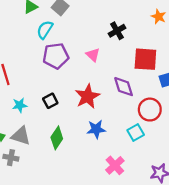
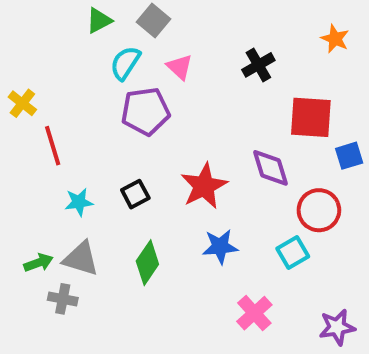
pink triangle: (93, 55) -> (180, 67), moved

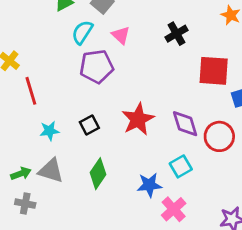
purple diamond: (270, 168) -> (185, 124), moved
blue star: (220, 246) -> (149, 185), moved
cyan square: (293, 253) -> (181, 166), moved
gray cross: (63, 299) -> (25, 204), moved

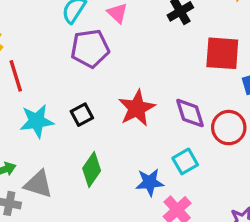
cyan star: (49, 131) -> (37, 121), size x1.5
gray triangle: (51, 171) -> (38, 184), moved

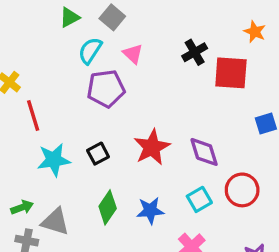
red square: (222, 53) -> (231, 73), moved
red circle: (229, 128) -> (242, 190), moved
blue star: (150, 182) -> (150, 211), moved

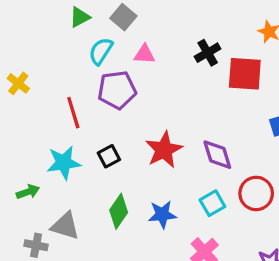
pink triangle: (133, 54) -> (144, 54), turned -40
red line: (33, 116) -> (73, 113), moved
green arrow: (22, 207) -> (28, 192), moved

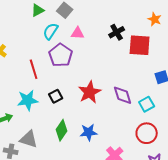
purple pentagon: (117, 90) -> (61, 55), turned -30
red circle: (256, 193) -> (147, 133), moved
cyan square: (212, 203) -> (147, 104), moved

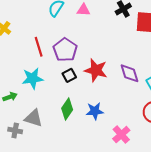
purple pentagon: (61, 55) -> (65, 50), moved
red star: (90, 92) -> (96, 70), turned -30
black square: (56, 96) -> (69, 75), moved

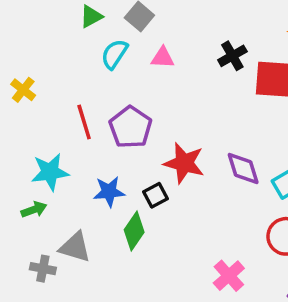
black square: (69, 75) -> (156, 195), moved
cyan star: (32, 78) -> (50, 172), moved
blue star: (95, 111) -> (109, 192), moved

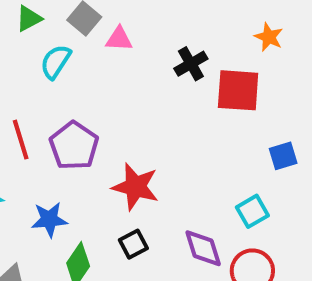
pink triangle: (163, 58) -> (119, 39), moved
purple diamond: (243, 168) -> (203, 248), moved
black square: (156, 195) -> (133, 244), moved

